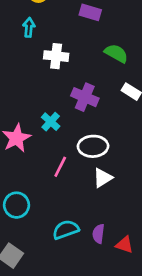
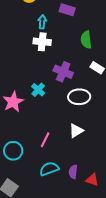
cyan arrow: (29, 27) -> (42, 22), moved
green semicircle: (116, 53) -> (86, 40), turned -126
white ellipse: (93, 146) -> (79, 97), moved
pink line: (60, 167) -> (45, 140), moved

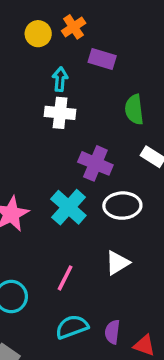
cyan cross: (38, 90) -> (68, 207), moved, size x1.5

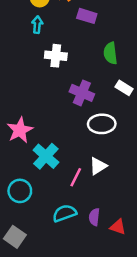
cyan arrow: (60, 79) -> (37, 25), moved
cyan cross: (68, 207) -> (46, 156), moved
pink line: (65, 278) -> (76, 177), moved

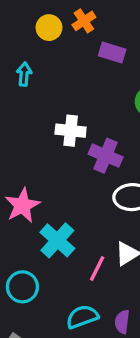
cyan arrow: (37, 25) -> (24, 74), moved
white cross: (56, 56) -> (71, 131), moved

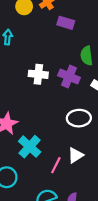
purple cross: (106, 156) -> (69, 76), moved

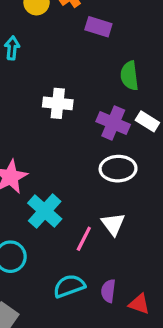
purple cross: (69, 76) -> (113, 123), moved
white triangle: (76, 155) -> (113, 224), turned -35

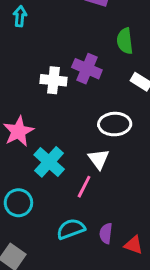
white cross: (58, 103) -> (53, 80), moved
purple cross: (113, 123) -> (87, 69), moved
white triangle: (113, 224) -> (99, 159), moved

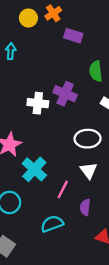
white triangle: (99, 159) -> (89, 171), moved
purple semicircle: (106, 233) -> (85, 207), moved

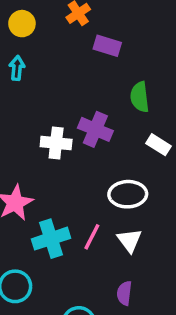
yellow circle: (28, 18) -> (22, 24), moved
cyan cross: (34, 169) -> (51, 239), turned 30
pink line: (63, 189) -> (92, 237), moved

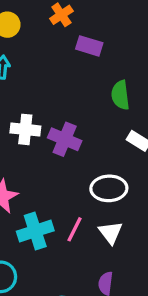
purple cross: (95, 129) -> (65, 139), moved
white cross: (56, 143) -> (25, 129), moved

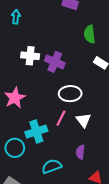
white ellipse: (109, 188) -> (70, 94), moved
cyan cross: (35, 231) -> (36, 131), moved

